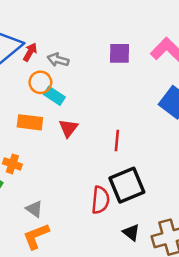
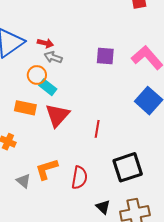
red arrow: (30, 52) -> (45, 43), moved, turned 70
red triangle: (68, 128) -> (57, 115), size x1.5
black square: (127, 185) -> (128, 167), moved
orange L-shape: (36, 236) -> (47, 169), moved

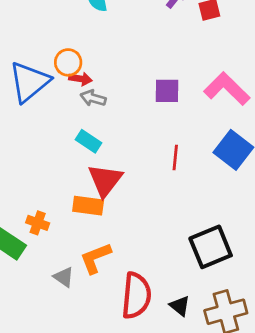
orange circle: (37, 75) -> (68, 62), moved
orange rectangle: (25, 108) -> (88, 206), moved
red line: (97, 129) -> (175, 158), moved
red semicircle: (79, 178) -> (136, 296), moved, size x1.4

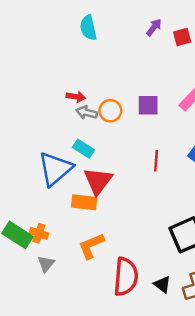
orange circle: (68, 62) -> (110, 111), moved
blue triangle: (29, 82) -> (55, 169), moved
orange cross: (38, 223) -> (39, 233), moved
gray triangle: (64, 277) -> (46, 264), moved, turned 36

